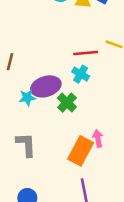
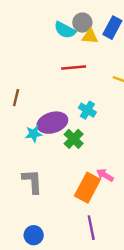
red line: (86, 53) -> (74, 68), moved
pink arrow: (98, 138) -> (105, 175), turned -49

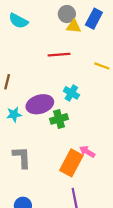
cyan semicircle: (65, 30) -> (18, 21), moved
cyan star: (34, 134) -> (14, 114), moved
green cross: (74, 139) -> (59, 119), turned 30

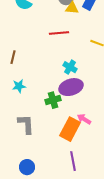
purple ellipse: (40, 104) -> (71, 87), moved
green cross: (59, 119) -> (53, 100), moved

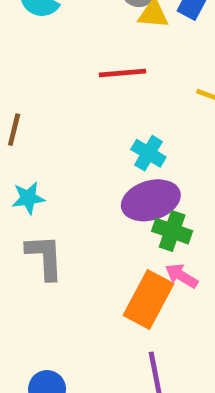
green cross: (53, 100) -> (172, 231), moved, turned 35
gray L-shape: (26, 124) -> (45, 257), moved

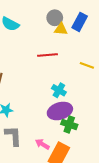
pink arrow: (181, 276) -> (42, 144), moved

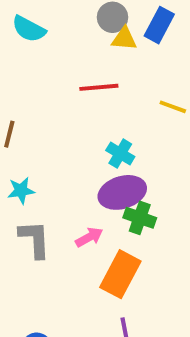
pink arrow: (42, 144) -> (89, 237), moved, turned 120

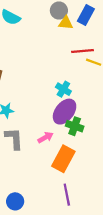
red line: (99, 87) -> (82, 51), moved
purple ellipse: (122, 192) -> (65, 112), turned -35

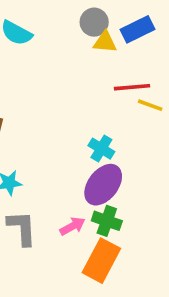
blue rectangle: (86, 15) -> (137, 29), turned 36
green cross: (75, 126) -> (107, 221), moved

